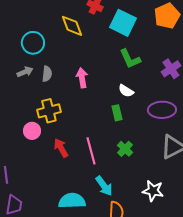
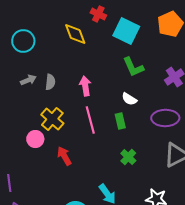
cyan circle: (33, 43) -> (23, 41), moved
yellow cross: (49, 111) -> (52, 119), turned -35
pink line: (91, 151) -> (90, 120), moved

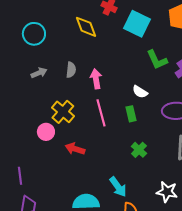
green L-shape: (133, 67) -> (157, 60), moved
gray semicircle: (50, 82) -> (71, 70), moved
red arrow: (64, 156) -> (75, 149), turned -42

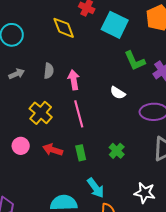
green rectangle: (131, 114) -> (81, 153), moved
pink circle: (46, 132) -> (21, 146), moved

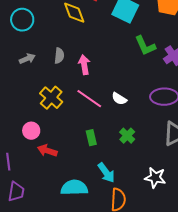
white semicircle: (118, 93) -> (119, 99), moved
pink line: (79, 114) -> (89, 99), turned -40
red arrow: (53, 150) -> (47, 151), moved

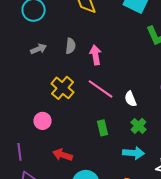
white semicircle: (119, 99) -> (131, 99), moved, turned 35
red arrow: (47, 151) -> (63, 155), moved
cyan arrow: (106, 173) -> (134, 153), moved, turned -50

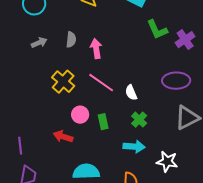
pink circle: (43, 121) -> (80, 115), moved
red arrow: (63, 155) -> (63, 137), moved

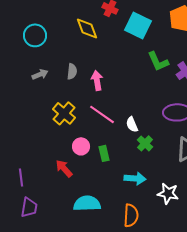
green cross: (139, 120) -> (145, 143), moved
red arrow: (63, 137) -> (64, 168), turned 30

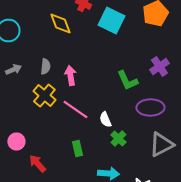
green L-shape: (158, 61) -> (127, 80), moved
yellow cross: (64, 113) -> (44, 96), moved
pink circle: (81, 146) -> (16, 142), moved

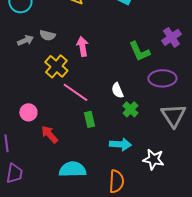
gray semicircle: (45, 66) -> (47, 35), moved, turned 98
pink line: (75, 110) -> (75, 92), moved
gray triangle: (161, 144) -> (173, 115), turned -36

